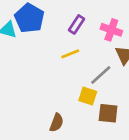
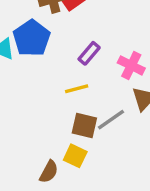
yellow square: (88, 96) -> (75, 156), moved
brown square: (108, 113) -> (84, 125), moved

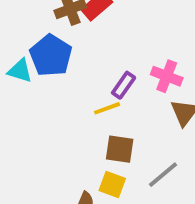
purple rectangle: (89, 53) -> (124, 85), moved
gray line: (111, 120) -> (163, 175), moved

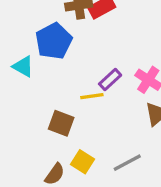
cyan triangle: (20, 71) -> (23, 66), moved
brown square: (120, 149) -> (61, 123), moved

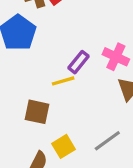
yellow square: (82, 162) -> (63, 146), turned 35

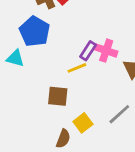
pink cross: (116, 57) -> (106, 51), moved

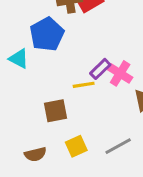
brown square: (58, 96) -> (55, 111), turned -30
brown semicircle: (63, 139) -> (35, 154), moved, turned 42

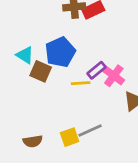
blue pentagon: (47, 34) -> (60, 52), moved
brown square: (55, 111) -> (41, 71), moved, turned 30
gray line: (118, 146) -> (90, 131), moved

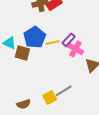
purple rectangle: (96, 70) -> (69, 40), moved
yellow line: (81, 83) -> (53, 43), moved

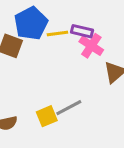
purple rectangle: (69, 40) -> (82, 31), turned 56

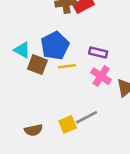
yellow line: (57, 33) -> (67, 66), moved
pink cross: (91, 46) -> (101, 76), moved

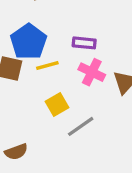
yellow square: (68, 124) -> (57, 104), moved

